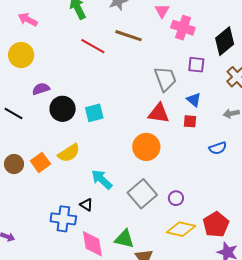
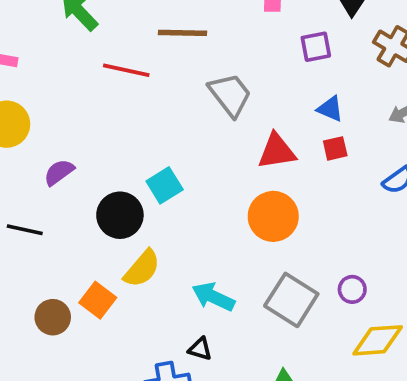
gray trapezoid: (165, 79) -> (230, 95), moved
black circle: (63, 109) -> (120, 215), moved

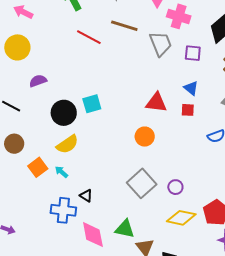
gray trapezoid: (230, 95) -> (161, 44), moved
orange circle: (273, 216) -> (145, 137), size x0.7
cyan arrow: (213, 297) -> (61, 172), moved, size x0.6
orange square: (98, 300) -> (38, 167), moved
brown circle: (53, 317) -> (14, 144), moved

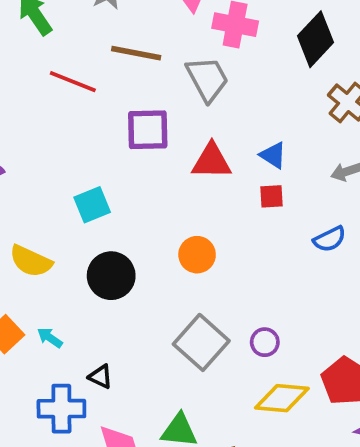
purple square: (193, 53) -> (148, 130), moved, size x1.4
red triangle: (156, 103) -> (211, 161), moved
black circle: (64, 113) -> (111, 276), moved
yellow semicircle: (67, 144) -> (31, 261), moved, turned 65

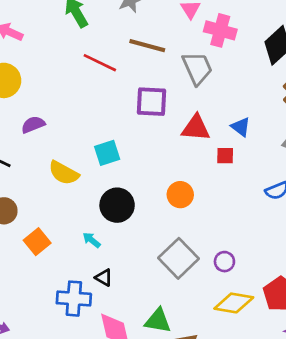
red square: (271, 196) -> (225, 156), moved
yellow semicircle: (31, 261) -> (64, 173), moved
cyan arrow: (50, 338) -> (92, 240), moved

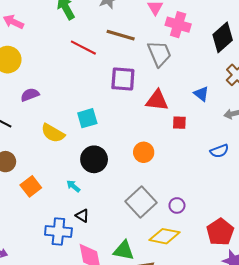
blue triangle: (241, 127) -> (201, 94), moved
yellow diamond: (234, 303) -> (164, 236), moved

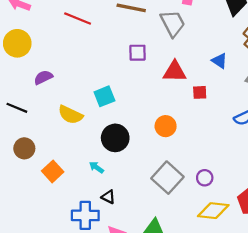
red line: (83, 48) -> (78, 18), moved
purple square: (123, 79) -> (138, 53), size x0.7
yellow diamond: (164, 236) -> (213, 211), moved

